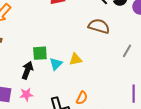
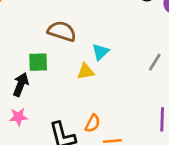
brown semicircle: (99, 26) -> (62, 31), moved
cyan triangle: (56, 64) -> (101, 52), moved

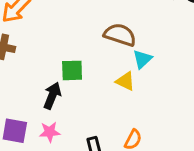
brown semicircle: (62, 31) -> (120, 35), moved
yellow triangle: (86, 71) -> (125, 81), turned 36

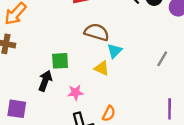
pink star: (50, 132) -> (75, 93), moved

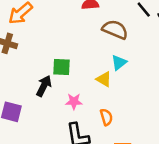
brown semicircle: (97, 32) -> (115, 30), moved
orange semicircle: (109, 113) -> (106, 117), moved, turned -49

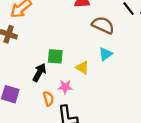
yellow triangle: (104, 79) -> (82, 68), moved
orange semicircle: (106, 117) -> (48, 99), moved

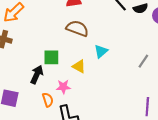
brown semicircle: (103, 25) -> (77, 28), moved

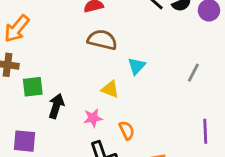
green square: (51, 57) -> (33, 87), moved
orange semicircle: (48, 100) -> (127, 130), moved

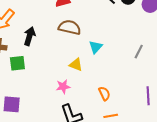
black arrow: (56, 106) -> (30, 36), moved
orange semicircle: (127, 130) -> (104, 93), moved

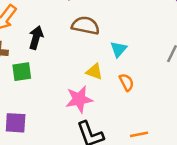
pink star: (63, 87) -> (79, 99), size x1.5
orange semicircle: (104, 93) -> (126, 82), moved

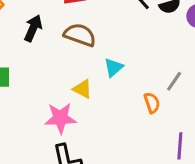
black arrow: (36, 38) -> (33, 28), moved
orange semicircle: (126, 82) -> (152, 103), moved

